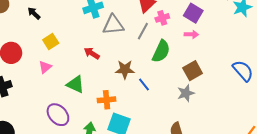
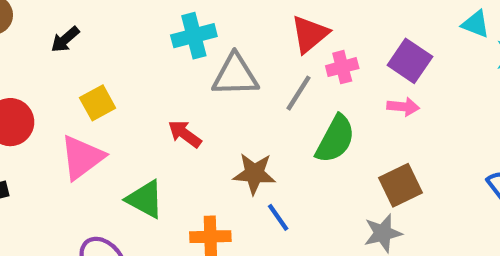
black arrow: (34, 13) -> (65, 39), turned -88
pink triangle: (45, 67) -> (82, 157), size x1.6
blue line: (144, 85) -> (278, 217), moved

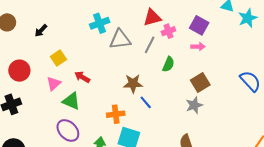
red triangle: (310, 34) -> (152, 18), turned 30
red arrow: (185, 134) -> (82, 77), moved
green semicircle: (335, 139) -> (168, 64), size x0.7
pink triangle: (82, 157) -> (54, 84), size x0.7
green triangle: (145, 199) -> (71, 101), moved

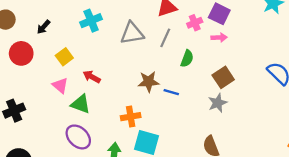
cyan cross: (100, 23) -> (91, 21), moved
pink cross: (168, 31) -> (195, 23), moved
red circle: (19, 71) -> (21, 53), moved
pink triangle: (54, 84) -> (60, 85), turned -35
blue line: (146, 102) -> (171, 92), moved, turned -32

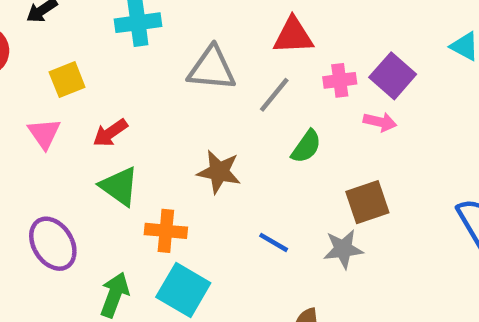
red arrow: (92, 77) -> (110, 133), turned -78
blue line: (171, 92) -> (274, 242), moved
green triangle: (81, 104) -> (119, 186), moved

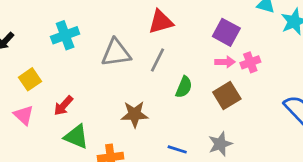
pink cross: (340, 80) -> (250, 62), moved
brown square: (367, 202) -> (227, 96), moved

